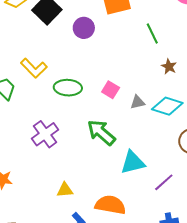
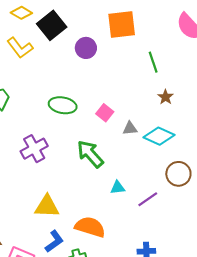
yellow L-shape: (34, 68) -> (20, 48), moved
cyan triangle: (133, 162) -> (118, 188), size x0.6
purple line: (164, 182) -> (148, 199), moved
yellow triangle: (65, 190) -> (47, 206), size x1.5

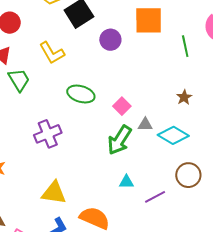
yellow L-shape: (20, 48) -> (52, 53), moved
green line: (153, 62) -> (185, 46), moved
green arrow: (90, 154) -> (120, 140), moved, turned -112

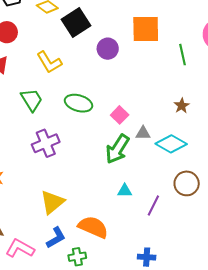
green trapezoid: (19, 80) -> (32, 100), moved
yellow triangle: (54, 193) -> (52, 202), turned -48
purple line: (155, 197) -> (153, 205), turned -35

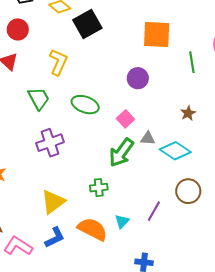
purple circle: (108, 49) -> (138, 78), moved
yellow L-shape: (49, 62) -> (58, 62), turned -128
cyan triangle: (125, 191) -> (122, 221), moved, turned -49
green cross: (77, 257) -> (99, 188), moved

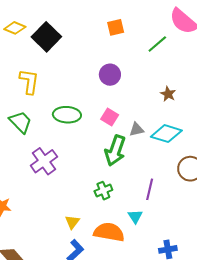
orange square: (157, 35) -> (116, 27), size x0.6
green line: (192, 62) -> (157, 44), turned 75
yellow triangle: (53, 202) -> (72, 222), moved, size x0.6
purple line: (154, 211) -> (150, 189), moved

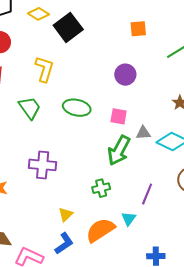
pink square: (110, 117) -> (119, 116), turned -30
purple cross: (44, 161) -> (43, 165), moved, turned 32
orange semicircle: (109, 232) -> (100, 230), turned -52

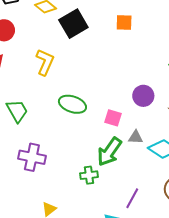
orange square: (138, 29) -> (124, 23), moved
purple circle: (125, 75) -> (143, 96), moved
green trapezoid: (30, 108) -> (17, 111), moved
green cross: (101, 188) -> (89, 175), moved

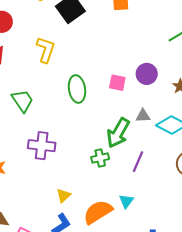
green ellipse: (72, 104) -> (77, 89), turned 68
pink square: (113, 118) -> (117, 83), moved
purple line: (132, 198) -> (138, 162), moved

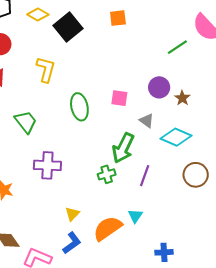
purple circle: (147, 74) -> (159, 87), moved
gray triangle: (143, 116) -> (147, 121), moved, turned 42

